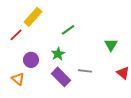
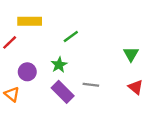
yellow rectangle: (33, 17) -> (30, 21), turned 48
green triangle: (111, 45) -> (131, 54), moved

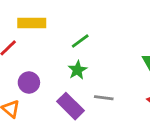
green star: (59, 65) -> (77, 70), moved

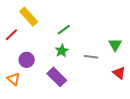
yellow rectangle: (32, 23) -> (29, 17), turned 48
gray line: (104, 98) -> (91, 57), moved

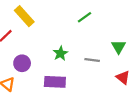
green line: (64, 30) -> (85, 17), moved
purple rectangle: (57, 77) -> (55, 82), turned -42

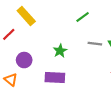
gray line: (92, 60) -> (95, 44), moved

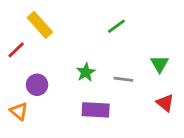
gray line: (95, 44) -> (123, 79), moved
purple rectangle: (55, 77) -> (96, 110), moved

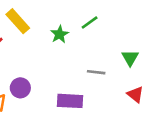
green star: (86, 72) -> (60, 34), moved
purple circle: (37, 85) -> (20, 88), moved

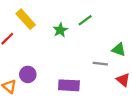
green triangle: (130, 58) -> (119, 50), turned -40
gray line: (96, 72) -> (100, 64), moved

